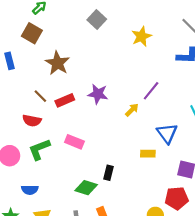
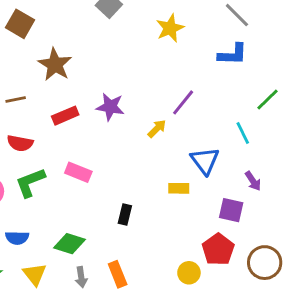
brown line: (40, 96) -> (16, 99), moved, turned -56
green diamond: (86, 188) -> (70, 244), moved
red pentagon: (177, 198) -> (218, 249), turned -30

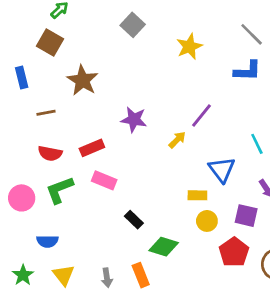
red rectangle: (65, 116) -> (92, 148), moved
black rectangle: (125, 215) -> (134, 220), moved, turned -60
green diamond: (70, 244) -> (164, 247), moved
yellow circle: (189, 273) -> (207, 221), moved

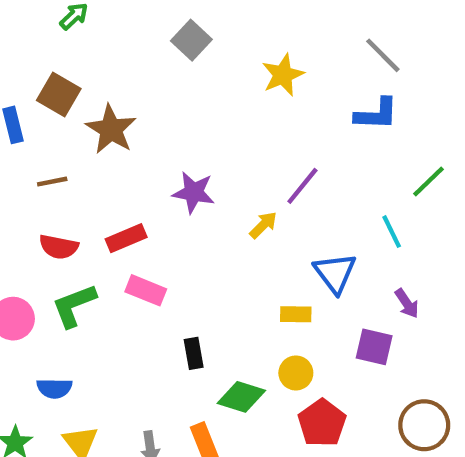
brown square: (50, 42) -> (59, 94), moved
black rectangle: (134, 220) -> (194, 353), turned 36
yellow circle: (207, 221) -> (296, 373), moved
red pentagon: (234, 252) -> (322, 423), moved

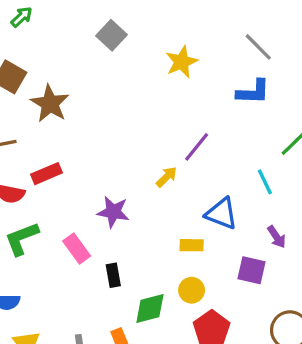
purple star: (194, 192) -> (113, 212), moved
red rectangle: (126, 238) -> (47, 174), moved
blue triangle: (335, 273) -> (222, 214), turned -32
pink rectangle: (146, 290) -> (77, 249), moved, turned 32
green diamond: (241, 397) -> (150, 309), turned -32

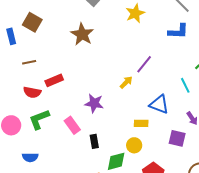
brown star: (50, 104) -> (82, 34), moved
yellow circle: (192, 290) -> (134, 145), moved

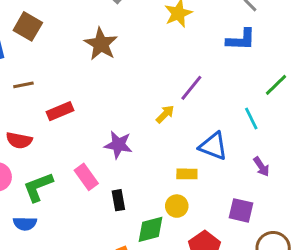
red semicircle: (32, 92) -> (19, 140), moved
green L-shape: (39, 119) -> (38, 187), moved
purple square: (177, 138) -> (241, 210), moved

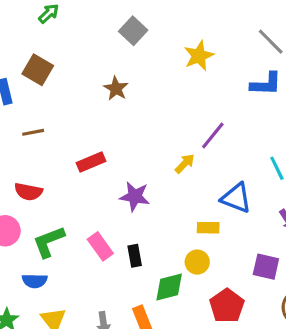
brown star: (101, 44) -> (116, 89), size x0.7
red rectangle: (60, 111) -> (91, 162), moved
pink rectangle: (86, 177) -> (100, 246), moved

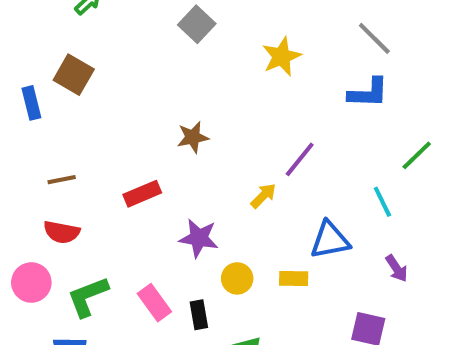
brown star: (116, 89) -> (193, 137), moved, turned 30
brown line: (33, 132) -> (62, 180), moved
blue triangle: (236, 198) -> (330, 240), turned -32
yellow circle: (197, 262) -> (237, 278), moved

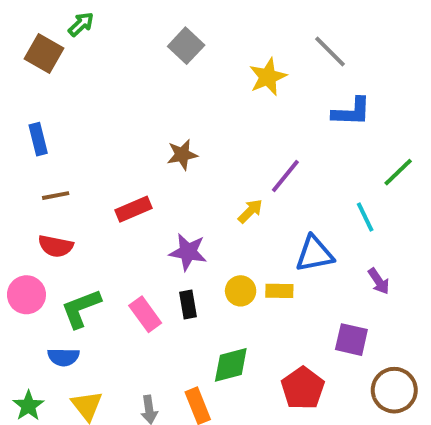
gray line: (374, 38) -> (330, 52), moved
brown square: (74, 75) -> (44, 53), moved
blue rectangle: (31, 103) -> (38, 139), moved
yellow circle: (237, 278) -> (241, 291), moved
black rectangle: (199, 315) -> (188, 305), moved

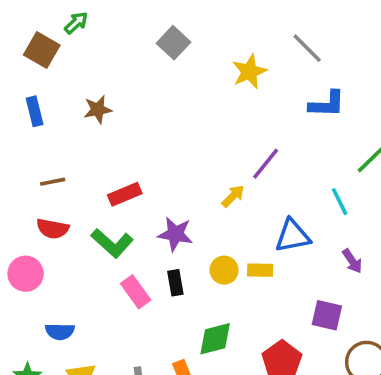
blue rectangle: (38, 139) -> (35, 111), moved
brown star: (182, 155) -> (98, 109), moved
green L-shape: (81, 308) -> (112, 243), moved, turned -117

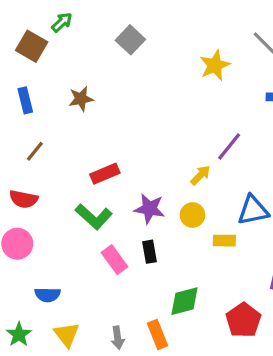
gray square: (174, 43) -> (130, 40), moved
brown line: (53, 182) -> (35, 151), moved, turned -40
red semicircle: (53, 229) -> (24, 199), moved
yellow circle: (224, 270) -> (192, 215), moved

